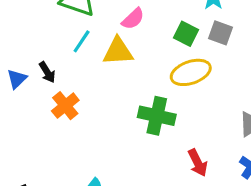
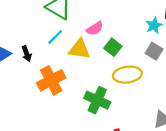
green square: (186, 34) -> (113, 47), moved
orange cross: (65, 106) -> (51, 80), moved, size x1.4

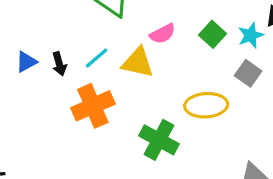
cyan line: (55, 37) -> (97, 58), moved
green square: (113, 47) -> (212, 34), moved

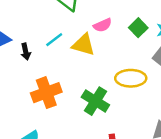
black arrow: (59, 64) -> (26, 52), moved
orange cross: (93, 106) -> (46, 93), moved

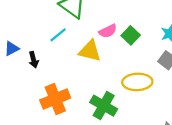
green square: (138, 28) -> (131, 35), moved
cyan line: (54, 40) -> (58, 35), moved

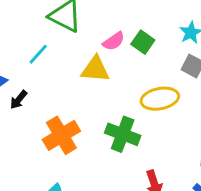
cyan line: (58, 35) -> (38, 54), moved
black arrow: (34, 60) -> (19, 100), moved, turned 63

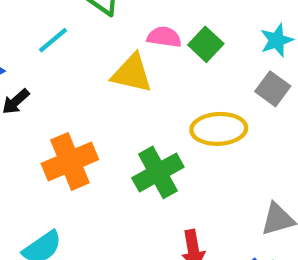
pink semicircle: (114, 41) -> (164, 37), turned -145
green cross: (123, 134) -> (158, 172), turned 32

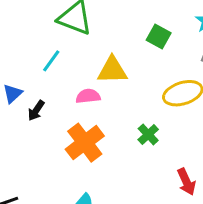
pink semicircle: (164, 37) -> (88, 96), moved
green cross: (158, 172) -> (148, 134), size x0.6

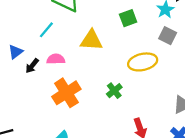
green square: (159, 36) -> (128, 18), turned 36
pink semicircle: (88, 96) -> (56, 59), moved

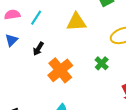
pink semicircle: (56, 59) -> (12, 15), moved
black arrow: (32, 66) -> (38, 49), moved

